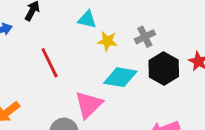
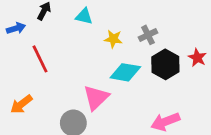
cyan triangle: (87, 19) -> (84, 16), moved
red line: (50, 63) -> (40, 59), moved

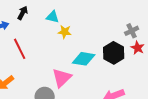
gray cross: (148, 35) -> (132, 31), moved
yellow star: (113, 39) -> (65, 32), moved

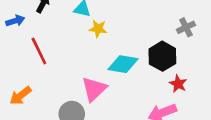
red star: (138, 48) -> (178, 84), moved

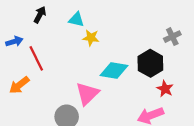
blue arrow: (15, 21) -> (14, 41), moved
orange arrow: (21, 96) -> (19, 85), moved

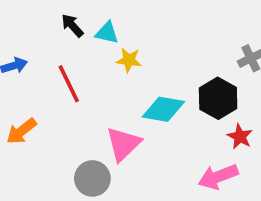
black arrow: (40, 15) -> (72, 25), moved, turned -70
red line: (36, 58) -> (69, 84), moved

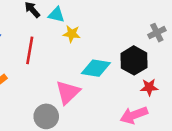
red line: (69, 84) -> (30, 50), turned 36
red star: (240, 137) -> (149, 87), turned -30

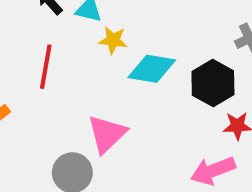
cyan diamond: (96, 68) -> (152, 69), moved

